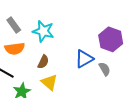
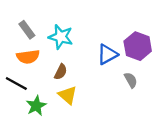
blue triangle: (84, 59) -> (107, 54), moved

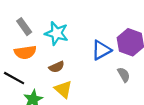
brown semicircle: (61, 72) -> (57, 67), turned 40

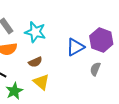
gray semicircle: (124, 75) -> (95, 69), turned -128

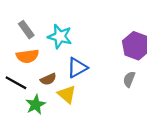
blue triangle: (75, 47) -> (77, 68), moved
brown semicircle: (35, 62) -> (48, 79), moved

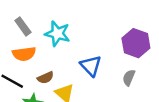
blue triangle: (77, 68) -> (91, 66), moved, turned -45

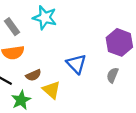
cyan star: (57, 34) -> (45, 18), moved

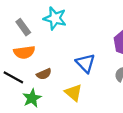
yellow triangle: (52, 90) -> (73, 93), moved

